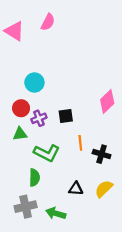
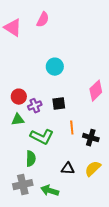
cyan circle: (34, 82) -> (55, 67), moved

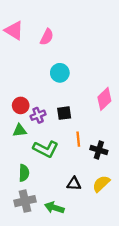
pink semicircle: (43, 20) -> (47, 37), moved
green semicircle: (31, 159) -> (24, 173), moved

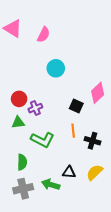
black square: (64, 113) -> (76, 106), moved, turned 32
green arrow: (54, 208) -> (51, 185), moved

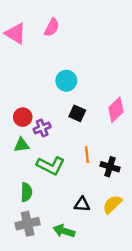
pink semicircle: (44, 35) -> (52, 27), moved
black square: (76, 106) -> (77, 113), moved
green arrow: (51, 185) -> (64, 231), moved

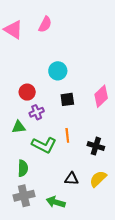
black square: (77, 113) -> (67, 99), turned -32
red circle: (23, 117) -> (27, 92), moved
orange line: (87, 155) -> (67, 135), moved

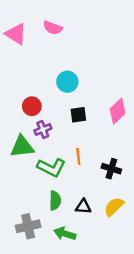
pink semicircle: (45, 24) -> (53, 28), turned 84
green triangle: (19, 127) -> (22, 147), size x1.5
green semicircle: (23, 168) -> (55, 201), moved

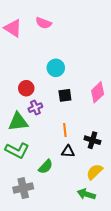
green L-shape: (51, 167) -> (17, 150), moved
green semicircle: (55, 201) -> (46, 167), turned 42
black triangle: (83, 207) -> (68, 151), moved
green arrow: (65, 234) -> (86, 194), moved

